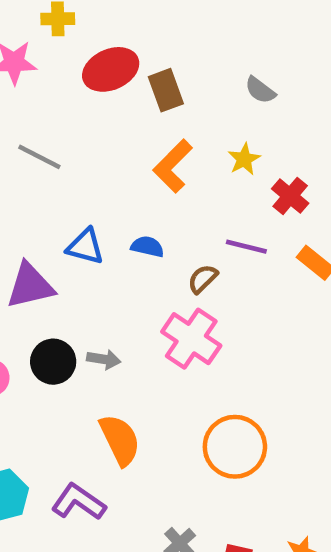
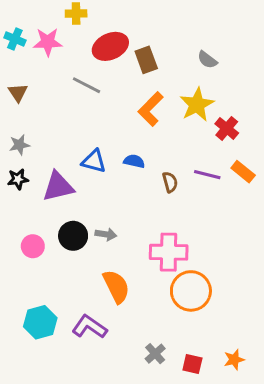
gray line: (39, 157) -> (87, 85), moved
yellow star: (244, 159) -> (197, 105), size x1.6
purple line: (246, 247) -> (207, 175), moved
brown semicircle: (203, 279) -> (170, 182), turned 120
pink cross: (191, 339) -> (169, 252), moved, turned -33

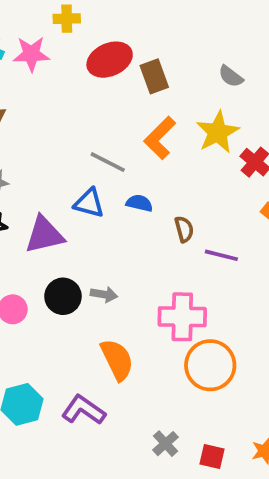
gray line: (87, 85) -> (108, 162), moved
purple line: (207, 175) -> (221, 255), moved

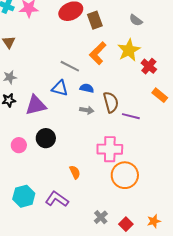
brown semicircle: (184, 229) -> (111, 102), size x1.5
gray arrow: (104, 294) -> (87, 110), moved
orange semicircle: (117, 360) -> (75, 172), size x0.6
red square: (212, 457) -> (126, 224), turned 32

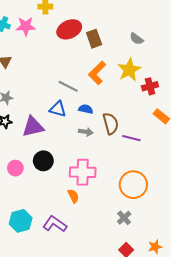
red cross: (149, 66) -> (150, 86), turned 35
pink cross: (110, 149) -> (83, 172), moved
orange circle: (125, 175) -> (133, 185), moved
gray cross: (101, 217) -> (124, 218), moved

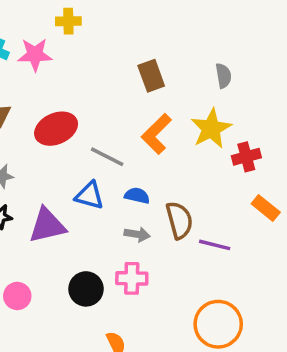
red ellipse: (69, 29) -> (56, 129), moved
gray semicircle: (136, 39) -> (223, 76), turned -136
black circle: (43, 161) -> (86, 289), moved
pink cross: (83, 172) -> (132, 278), moved, size x0.7

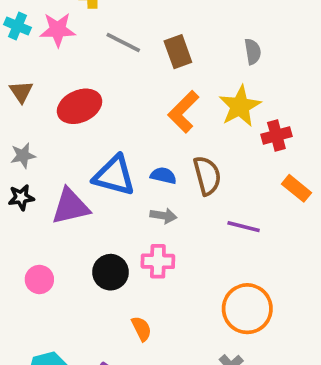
gray line: (107, 157) -> (123, 42), moved
blue triangle: (90, 196) -> (114, 176), size x1.4
brown semicircle: (179, 220) -> (207, 176), moved

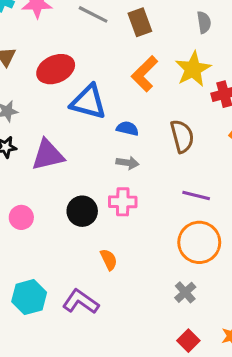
blue triangle: (114, 176) -> (88, 102), moved
brown semicircle: (207, 176) -> (182, 136), moved
purple line: (244, 227) -> (196, 196), moved

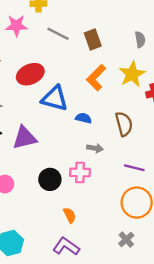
gray arrow: (127, 163) -> (95, 148), moved
purple L-shape: (81, 302) -> (66, 246), moved

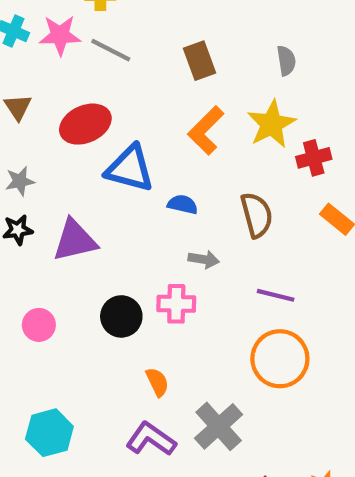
gray line: (58, 34) -> (111, 50), moved
gray cross: (126, 240) -> (219, 426), moved, size x1.6

